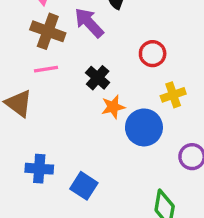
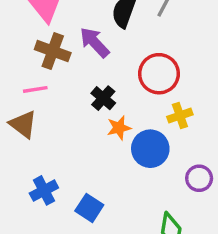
red circle: (153, 54) -> (159, 74), size x1.5
pink line: (46, 69) -> (35, 89), moved
blue cross: (39, 169) -> (44, 190), turned -32

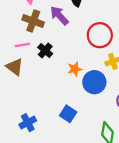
black cross: (103, 98) -> (45, 50), moved
blue cross: (44, 190) -> (28, 123), moved
blue square: (89, 208) -> (68, 114), moved

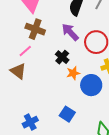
purple arrow: (59, 16) -> (70, 32), moved
pink line: (22, 45) -> (25, 51), turned -32
black cross: (45, 50) -> (62, 57), moved

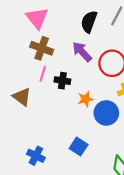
pink line: (25, 51) -> (43, 74), moved, turned -32
black cross: (62, 57) -> (62, 81), moved, turned -32
blue cross: (30, 122) -> (36, 156), turned -35

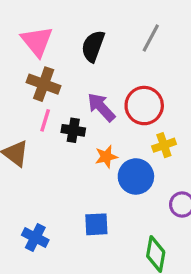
black semicircle: (89, 22) -> (93, 46), moved
purple arrow: (82, 52) -> (101, 107), moved
blue square: (79, 146) -> (96, 224), turned -36

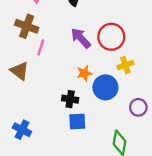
brown cross: (44, 84) -> (27, 26), moved
black cross: (73, 130) -> (70, 99), moved
blue cross: (35, 237) -> (22, 130), moved

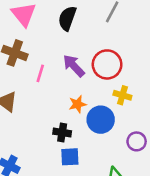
pink line: (41, 47) -> (40, 73), moved
yellow cross: (125, 65) -> (122, 95), turned 35

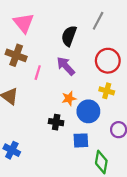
black semicircle: (67, 18) -> (69, 36), moved
red circle: (107, 64) -> (108, 61), moved
blue square: (70, 157) -> (81, 140), moved

